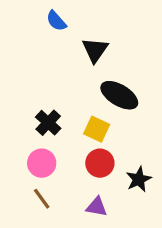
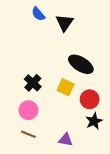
black triangle: (95, 50) -> (64, 23), moved
red circle: (100, 163) -> (90, 99), moved
brown line: (42, 199) -> (28, 134), turned -32

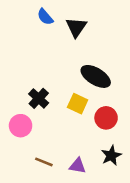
pink circle: (28, 110) -> (21, 126), moved
black star: (94, 121) -> (111, 155), moved
brown line: (28, 134) -> (44, 162), moved

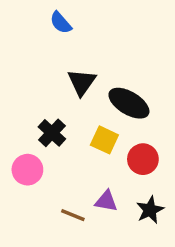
black triangle: (76, 27) -> (82, 82), moved
brown line: (44, 162) -> (73, 215), moved
purple triangle: (78, 166) -> (106, 201), moved

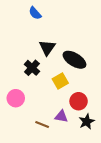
black cross: (52, 133) -> (32, 68), moved
yellow square: (104, 140) -> (60, 81), turned 35
red circle: (143, 159) -> (79, 101), moved

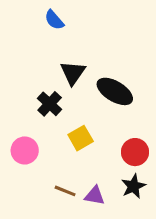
yellow square: (60, 81) -> (81, 138), moved
red circle: (79, 101) -> (135, 152), moved
purple triangle: (61, 116) -> (95, 196), moved

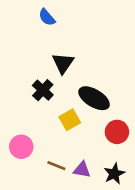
black ellipse: (115, 91) -> (94, 98), moved
pink circle: (25, 150) -> (21, 147), moved
black star: (133, 186) -> (114, 174), moved

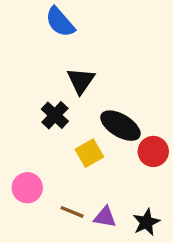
blue semicircle: (47, 17) -> (60, 22), size x1.4
red circle: (117, 132) -> (153, 151), moved

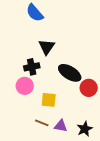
black cross: (55, 115) -> (32, 67), turned 35
yellow square: (89, 153) -> (49, 100), moved, turned 35
pink circle: (27, 188) -> (25, 86), moved

